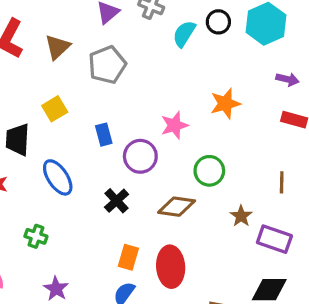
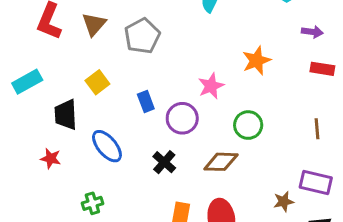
brown star: (241, 216) -> (284, 202), moved, turned 30
green cross: (36, 236) -> (92, 203), turned -30

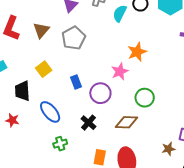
orange star: (256, 61) -> (137, 52), moved
green cross: (92, 203) -> (60, 144), moved

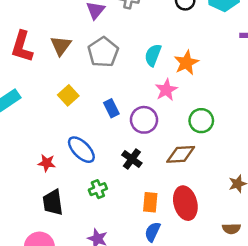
cyan semicircle: (120, 13) -> (153, 55), moved
black trapezoid: (22, 91) -> (53, 203), moved
red star: (12, 120) -> (47, 163), moved

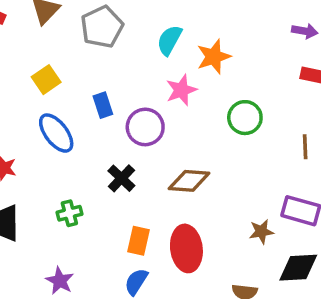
green circle: (201, 121) -> (245, 118), moved
blue ellipse: (81, 150) -> (56, 133), moved

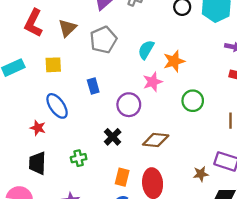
yellow square: (46, 80) -> (53, 65), moved, turned 30
blue rectangle: (103, 105) -> (93, 86), moved
blue ellipse: (56, 133) -> (57, 106), moved

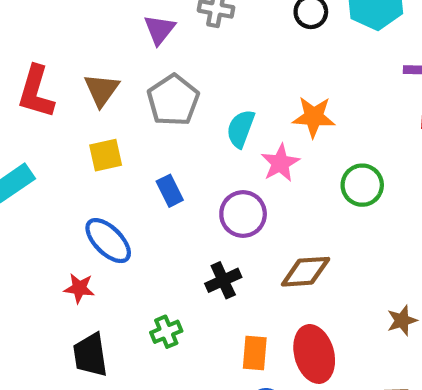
cyan semicircle: (146, 50) -> (241, 129), moved
orange star: (174, 61) -> (314, 117), turned 30
yellow square: (53, 65) -> (106, 155), moved
black cross: (113, 137) -> (223, 280), turned 30

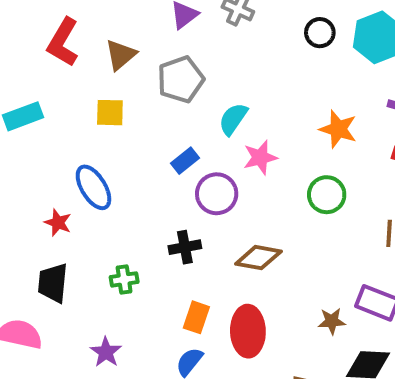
orange star: (314, 117) -> (338, 129), moved
blue rectangle: (170, 191) -> (185, 161), moved, turned 64

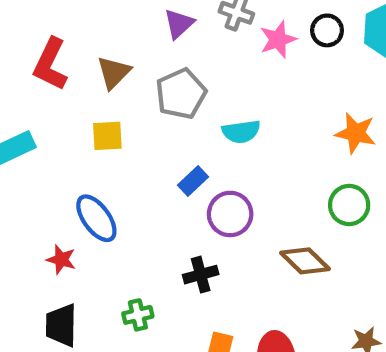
cyan semicircle: (233, 119) -> (241, 132), turned -128
pink star: (260, 157) -> (278, 40), moved
brown diamond: (258, 258) -> (305, 261), moved, turned 39

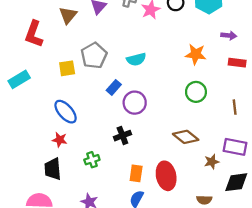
brown triangle: (114, 73) -> (68, 15), moved
gray pentagon: (181, 94) -> (94, 56), moved
red star: (61, 260) -> (60, 140), moved
brown diamond: (305, 261) -> (186, 137), moved

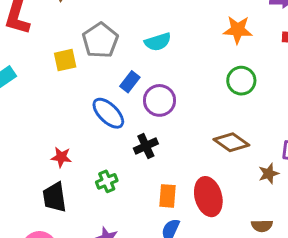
blue ellipse: (66, 112) -> (108, 113), moved

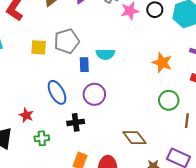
green circle: (241, 81) -> (169, 100), moved
blue rectangle: (130, 82) -> (84, 65), moved, turned -56
red star: (61, 157) -> (26, 115), moved

